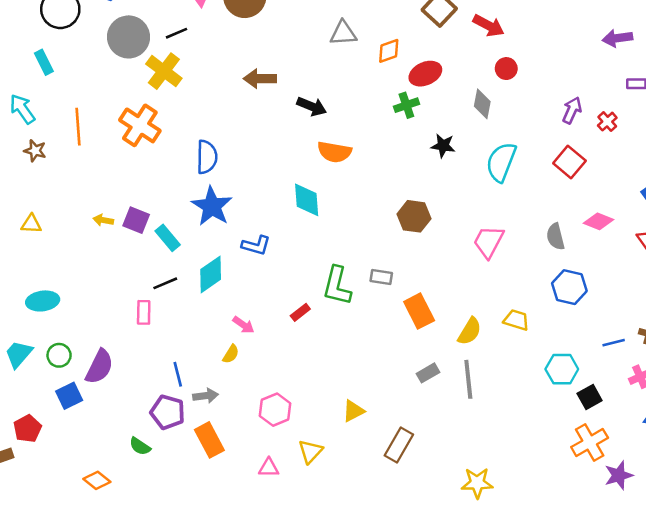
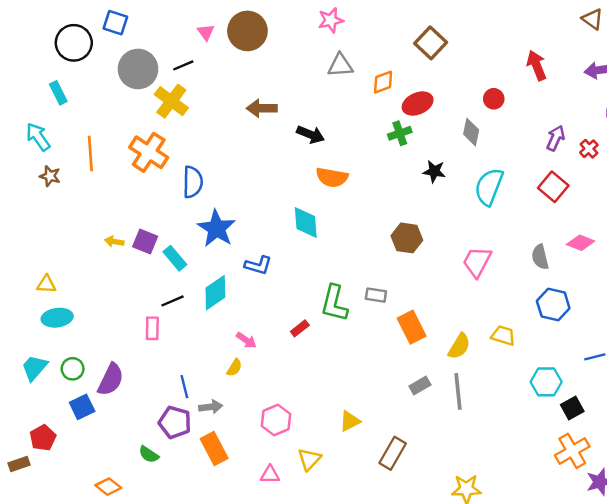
red arrow: (489, 26) -> (537, 65), moved, turned -140
blue semicircle: (207, 157) -> (193, 182), moved
yellow triangle: (31, 224) -> (46, 284), moved

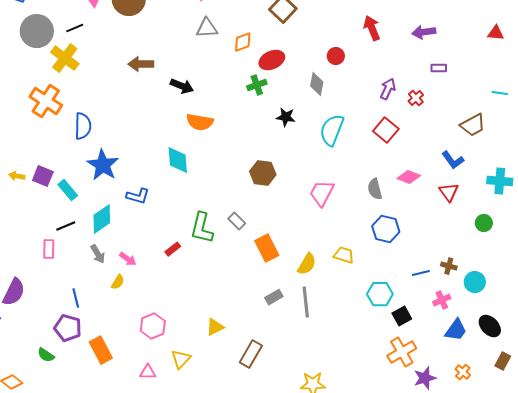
gray rectangle: (376, 295) -> (237, 221), turned 36
gray arrow: (211, 407) -> (98, 254), moved, turned 66

